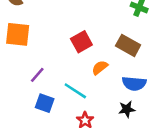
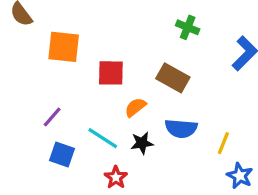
orange square: (18, 34) -> (64, 47), moved
red square: (81, 42) -> (111, 73), turned 30
black star: (127, 109) -> (142, 143), moved

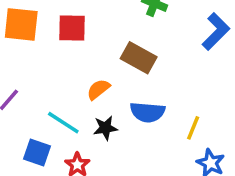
red square: (111, 73) -> (72, 28), moved
blue square: (62, 155) -> (37, 152), moved

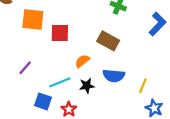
red square: (72, 28) -> (60, 33), moved
cyan line: (63, 123) -> (60, 82), turned -55

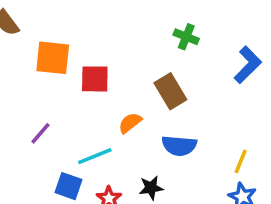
brown rectangle: (108, 41) -> (170, 91), turned 30
black star: (87, 86) -> (151, 188), moved
yellow line: (143, 86) -> (241, 161), moved

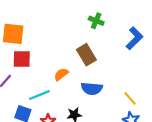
red square: (95, 79) -> (22, 59), moved
yellow line: (241, 161) -> (130, 98), turned -64

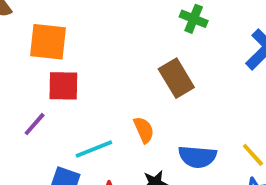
orange semicircle: (61, 74) -> (144, 130), moved, turned 104
blue semicircle: (92, 89) -> (197, 157), moved

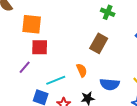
brown rectangle: (176, 78) -> (99, 43), turned 60

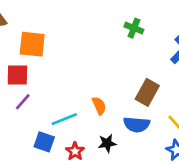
brown rectangle: (99, 43) -> (147, 92), moved
red square: (40, 47) -> (17, 75), moved

